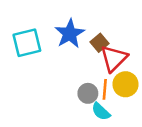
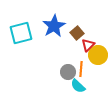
red triangle: (114, 58) -> (88, 45), size x0.6
yellow circle: (126, 84) -> (98, 55), moved

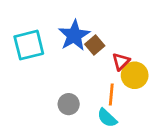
brown square: (77, 33) -> (95, 45), moved
gray circle: (68, 72) -> (69, 104), moved

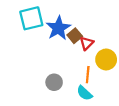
cyan square: (29, 45) -> (31, 18), moved
red triangle: (121, 62) -> (87, 43), moved

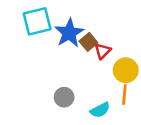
orange line: (88, 75) -> (124, 95), moved
cyan semicircle: (84, 93) -> (100, 110), turned -70

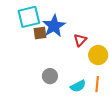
brown square: (88, 42) -> (40, 33), moved, turned 32
orange line: (124, 95) -> (97, 84), moved

